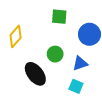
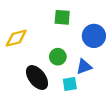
yellow diamond: (16, 36) -> (16, 38), turned 35
cyan square: (76, 86) -> (70, 84), moved, turned -32

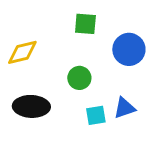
blue triangle: (84, 67) -> (124, 108), moved
black ellipse: (37, 78) -> (31, 106), moved, turned -50

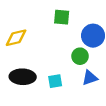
green circle: (79, 78) -> (80, 56), moved
cyan square: (96, 115) -> (55, 81), moved

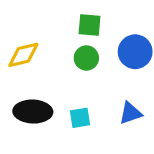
green circle: (80, 56) -> (86, 58), moved

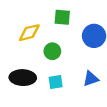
yellow diamond: (23, 55) -> (29, 33), moved
green circle: (86, 58) -> (52, 51), moved

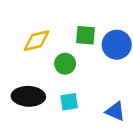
green square: (62, 17) -> (85, 35), moved
blue triangle: (91, 79) -> (115, 111), moved, turned 42

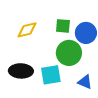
green circle: (65, 64) -> (69, 53), moved, size x1.6
cyan square: (69, 102) -> (51, 75), size x1.5

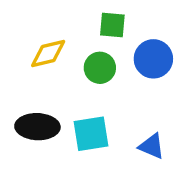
green square: (63, 26) -> (112, 25), moved
green circle: (69, 53) -> (100, 68), moved, size x0.7

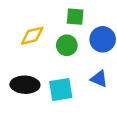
blue triangle: (152, 146) -> (99, 79), moved

